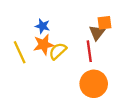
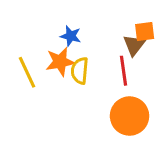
blue star: (42, 26) -> (71, 36), moved
yellow semicircle: (58, 51) -> (80, 71), turned -42

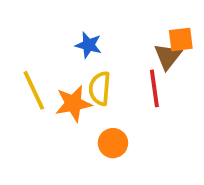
orange star: (60, 62) -> (73, 103), moved
orange circle: (130, 116) -> (113, 143), moved, size x0.6

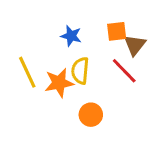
orange square: (181, 39) -> (117, 31), moved
red line: (154, 88) -> (124, 71), turned -36

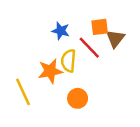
red line: (124, 71) -> (89, 48), moved
yellow line: (27, 72) -> (23, 92), moved

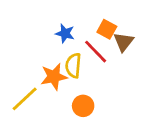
orange square: (100, 27) -> (107, 29), turned 36
yellow line: (23, 92) -> (25, 99), turned 72

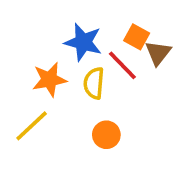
blue star: (65, 33) -> (83, 42), size x1.5
orange star: (54, 77) -> (49, 80), moved

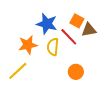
brown triangle: (158, 53) -> (89, 30), turned 42
orange circle: (106, 135) -> (76, 72), moved

